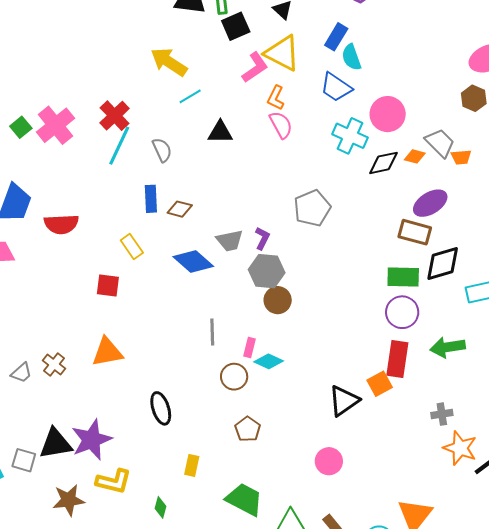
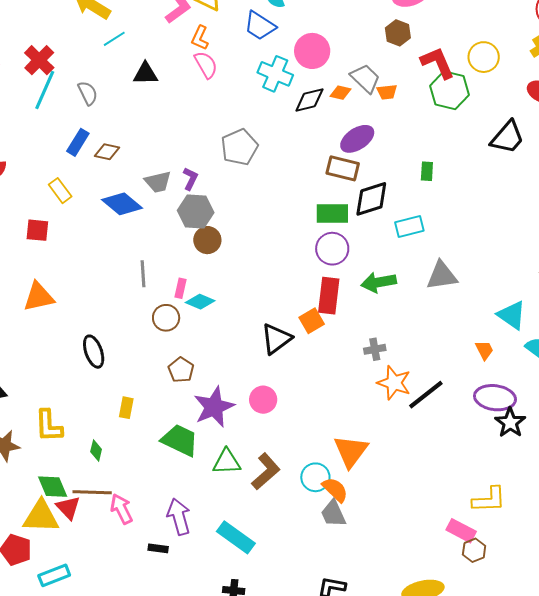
blue rectangle: (151, 199) -> (78, 142), turned 36
purple star: (91, 440) -> (214, 407), moved
yellow L-shape: (114, 481) -> (49, 426), turned 75

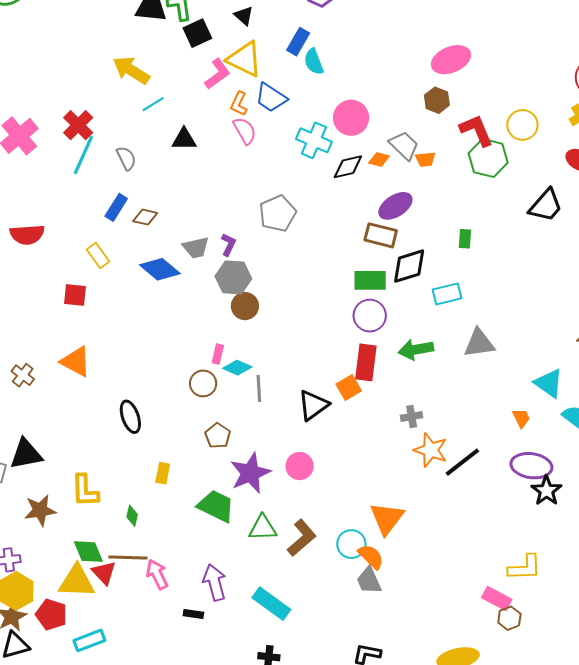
blue trapezoid: (260, 26) -> (271, 98), moved
gray line: (143, 274) -> (259, 388), moved
orange triangle: (39, 297) -> (76, 362), turned 40

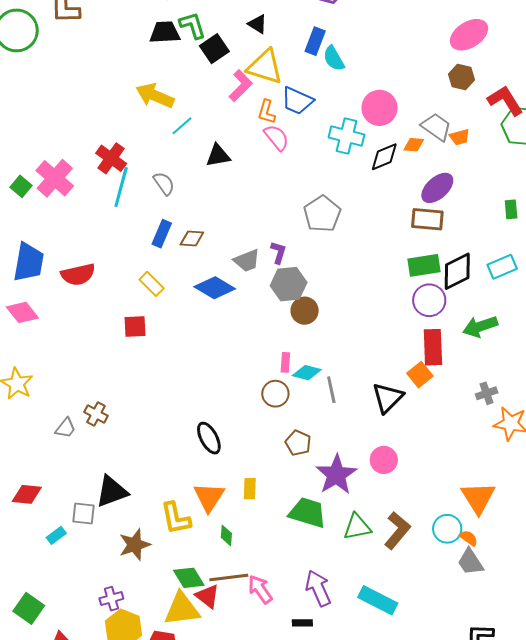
black diamond: (409, 266) -> (457, 271), moved
orange triangle: (76, 362) -> (209, 497), moved, turned 44
orange semicircle: (371, 557) -> (469, 538), size x0.7

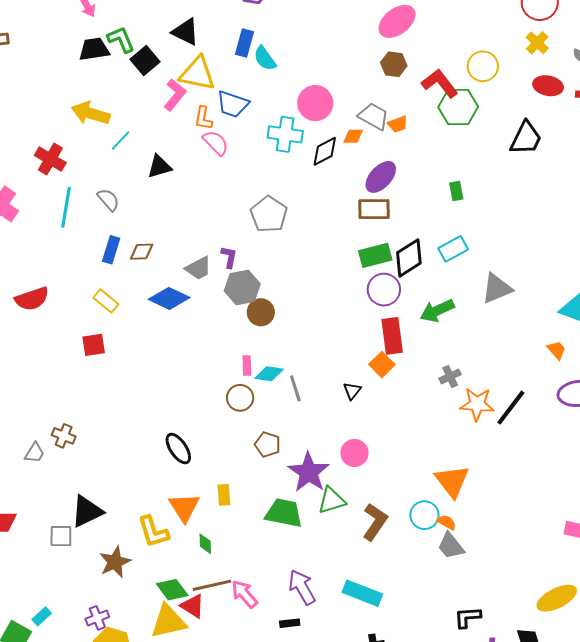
black triangle: (257, 24) -> (186, 32), size x1.4
red cross: (111, 158) -> (50, 159), moved
black triangle: (388, 398) -> (352, 391), size x0.6
green triangle: (357, 527) -> (332, 500), moved
cyan rectangle: (56, 535) -> (42, 616), moved

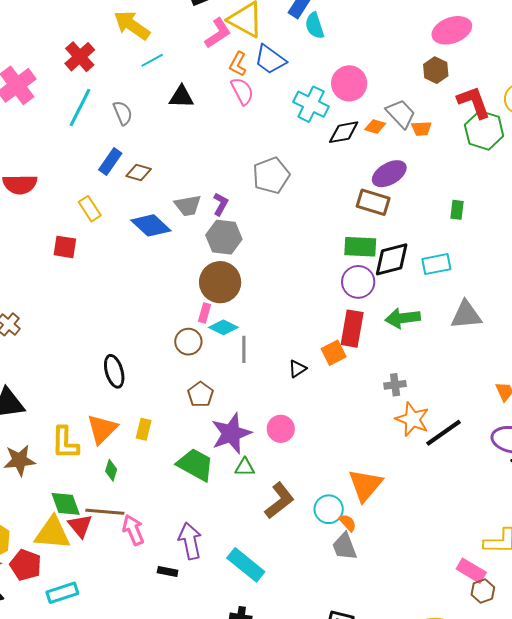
brown circle: (261, 312) -> (220, 282), moved, size x1.5
green triangle: (332, 500) -> (245, 467), size x0.7

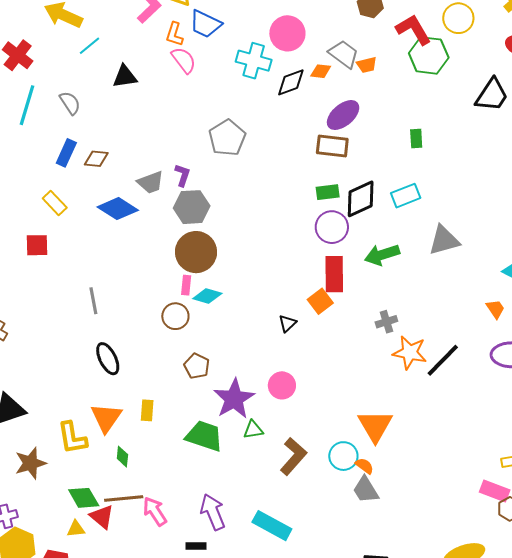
green rectangle: (360, 247) -> (328, 192), size x0.7
gray line: (244, 349) -> (93, 301), moved
yellow triangle: (52, 533) -> (76, 529), size x0.5

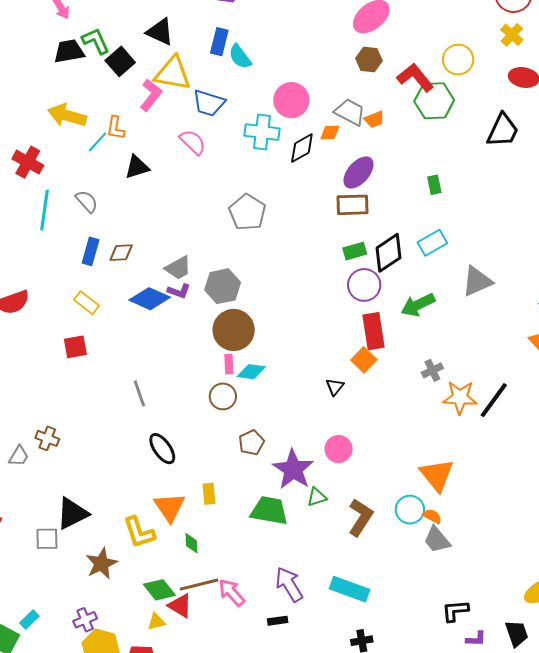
orange L-shape: (174, 34) -> (116, 128), moved
purple L-shape: (182, 175) -> (179, 291), moved, turned 100
brown pentagon: (197, 366) -> (251, 443), turned 30

